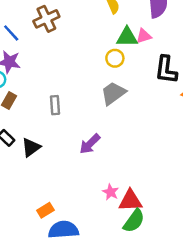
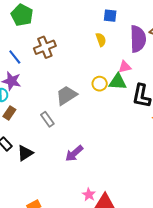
green triangle: (127, 37) -> (118, 82), moved
gray trapezoid: (113, 93) -> (67, 95), moved
gray rectangle: (55, 105) -> (47, 119), turned -35

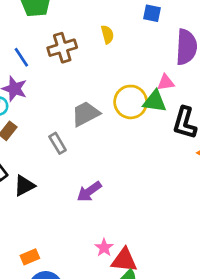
yellow semicircle: (101, 40) -> (107, 34), moved
yellow circle: (100, 84) -> (131, 102), size x1.6

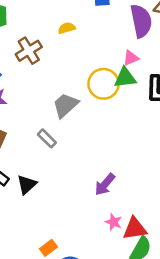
yellow semicircle: (107, 34) -> (67, 28), turned -77
purple arrow: (89, 192) -> (105, 184), moved

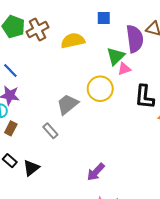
yellow semicircle: (67, 28) -> (73, 41), size x1.6
brown cross: (29, 51) -> (38, 30), moved
green triangle: (125, 78) -> (116, 56), moved, turned -42

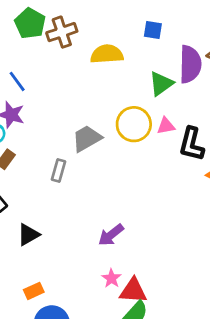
pink triangle: (124, 69) -> (166, 126), moved
gray rectangle: (50, 131) -> (59, 170), turned 49
black triangle: (31, 168) -> (28, 235), moved

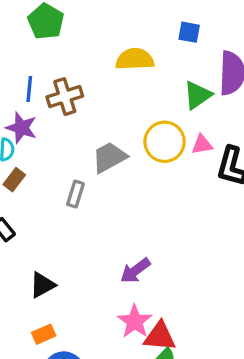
brown cross: (62, 32) -> (65, 97), moved
blue line: (17, 81) -> (29, 89), turned 40
black triangle: (28, 235) -> (42, 285), moved
pink star: (111, 278) -> (135, 321), size x1.5

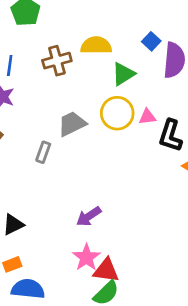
blue square: (189, 32) -> (151, 41), moved, turned 30
green triangle: (198, 95) -> (123, 74), moved
brown cross: (65, 97) -> (57, 61), moved

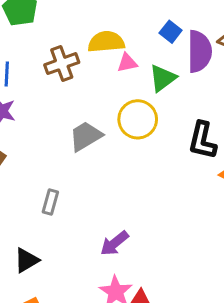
green triangle: (123, 74) -> (163, 78), moved
pink triangle: (147, 117) -> (127, 63), moved
gray rectangle: (43, 152) -> (50, 202), moved

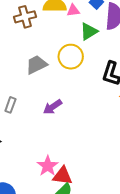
pink triangle: (127, 63) -> (73, 10), moved
purple arrow: (114, 243) -> (53, 107), moved

